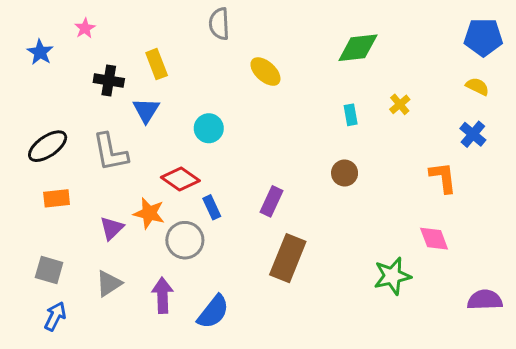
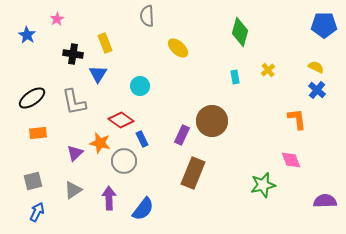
green diamond: (358, 48) -> (240, 32), turned -68
yellow semicircle: (477, 86) -> (316, 67), moved
brown circle: (345, 173) -> (212, 121), moved, size x1.8
gray square: (49, 270) -> (33, 181), turned -30

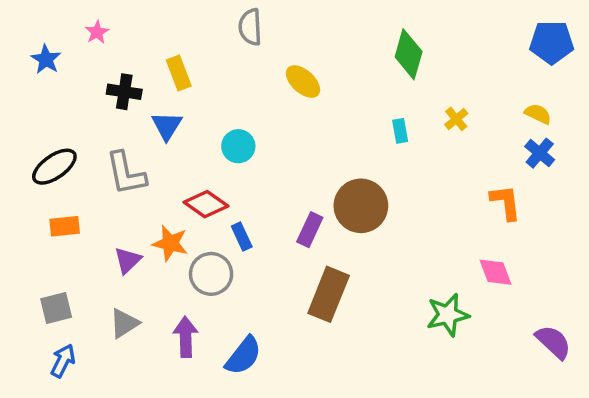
purple semicircle: (325, 201) -> (553, 342), turned 45

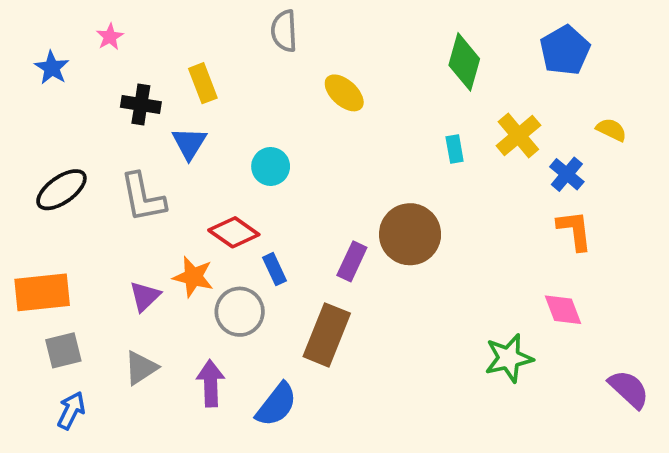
blue pentagon: (552, 42) -> (565, 50), moved, turned -30
yellow cross: (456, 119) -> (518, 135), size x1.6
blue cross: (540, 153) -> (567, 174), moved
orange rectangle: (65, 226) -> (42, 292), moved, size x1.6
brown rectangle: (329, 294) -> (327, 335), moved

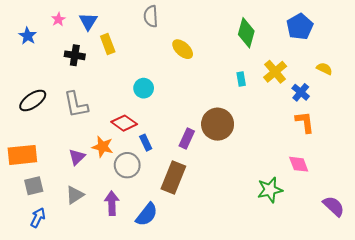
blue triangle: (189, 143) -> (88, 21), moved

